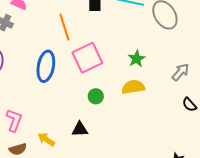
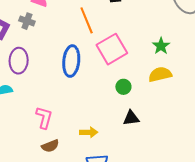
black triangle: (80, 129) -> (131, 118), moved
yellow arrow: (46, 139) -> (89, 132), moved, turned 150

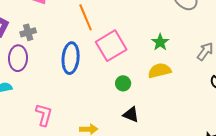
gray cross: (27, 21) -> (28, 32), moved, turned -35
black triangle: (131, 118) -> (131, 115), turned 30

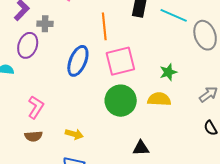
green circle: (123, 83) -> (121, 101), size x2.0
black triangle: (131, 115) -> (141, 148), moved, turned -42

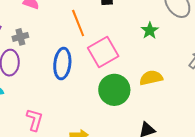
green star: (168, 72) -> (150, 31), moved

